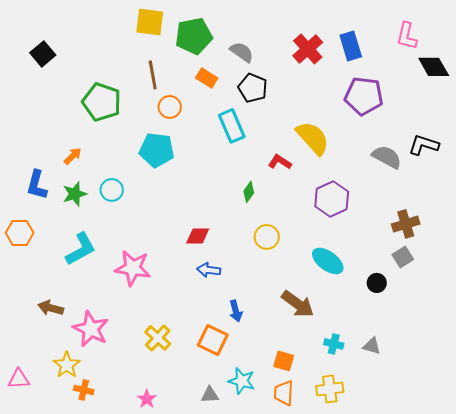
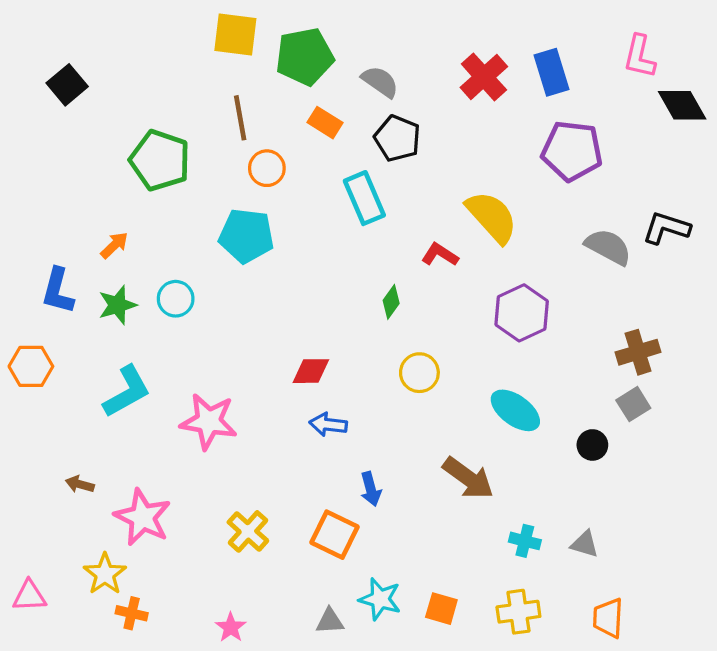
brown arrow: (51, 308) -> (80, 484), size x0.7
orange square: (284, 361) -> (441, 609), moved
orange trapezoid: (284, 393) -> (608, 618), moved

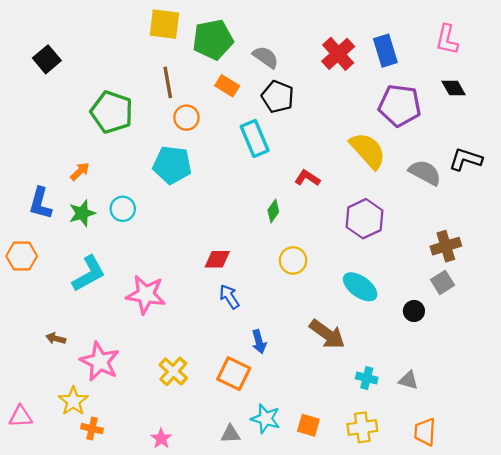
black diamond: (682, 105) -> (453, 88), moved, size x0.7
yellow semicircle: (492, 217) -> (368, 151), moved
blue arrow: (328, 425) -> (229, 297), turned 50

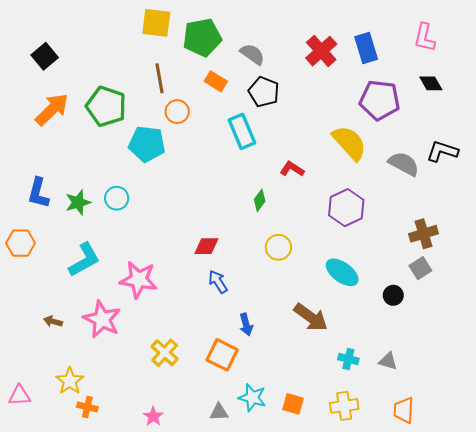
cyan pentagon: (172, 165) -> (147, 144), moved
orange arrow: (80, 171) -> (52, 110), moved, size x1.8
pink star: (100, 362) -> (102, 319), moved

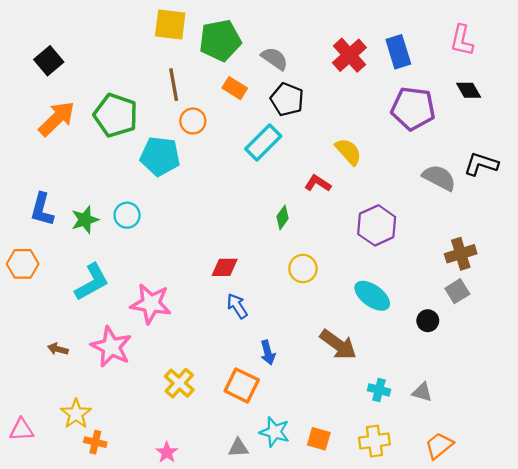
cyan rectangle: (242, 131) -> (263, 143), turned 68
yellow semicircle: (349, 143) -> (348, 152), moved, size x0.7
orange trapezoid: (404, 410) -> (439, 446), turned 48

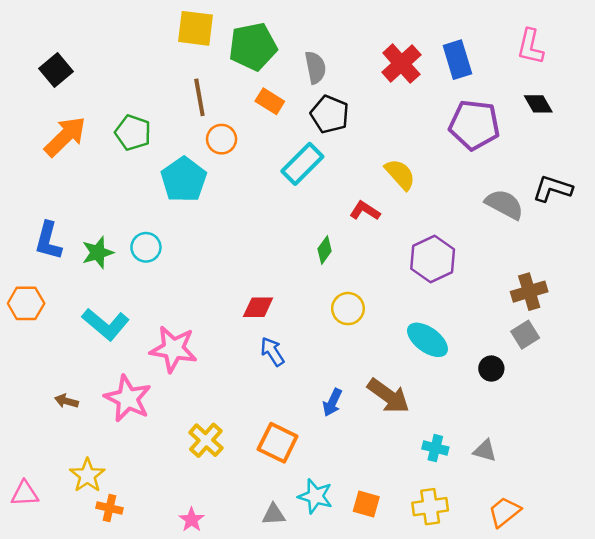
gray semicircle: (275, 59) -> (315, 67), turned 44
green pentagon: (116, 115) -> (133, 133), size x0.7
cyan pentagon: (160, 156) -> (184, 180), turned 30
cyan L-shape: (92, 282) -> (106, 324), turned 69
blue arrow: (268, 352) -> (332, 402), moved, turned 40

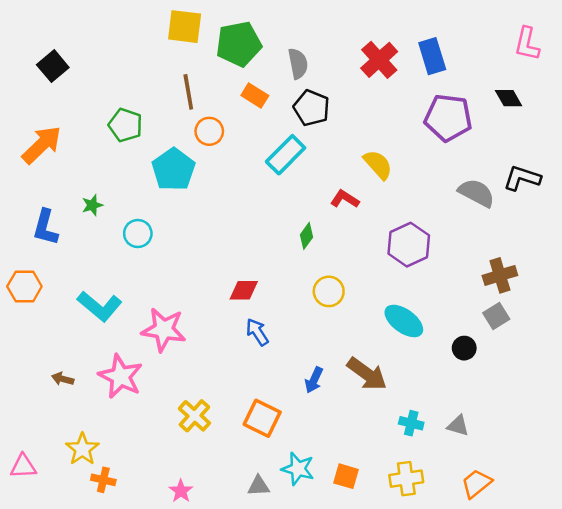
pink L-shape: (530, 47) -> (527, 44), moved
orange arrow: (65, 137) -> (42, 145), moved
green star: (98, 253) -> (92, 205), moved, size x0.7

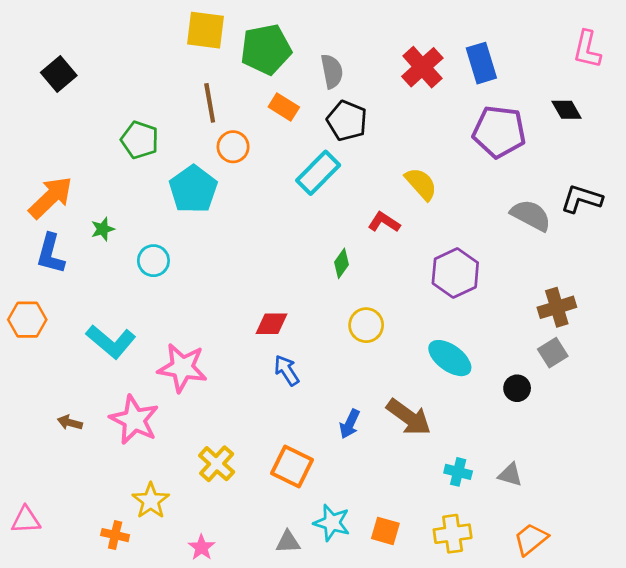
orange arrow: (42, 145) -> (51, 198), moved
yellow star: (82, 449) -> (151, 501), moved

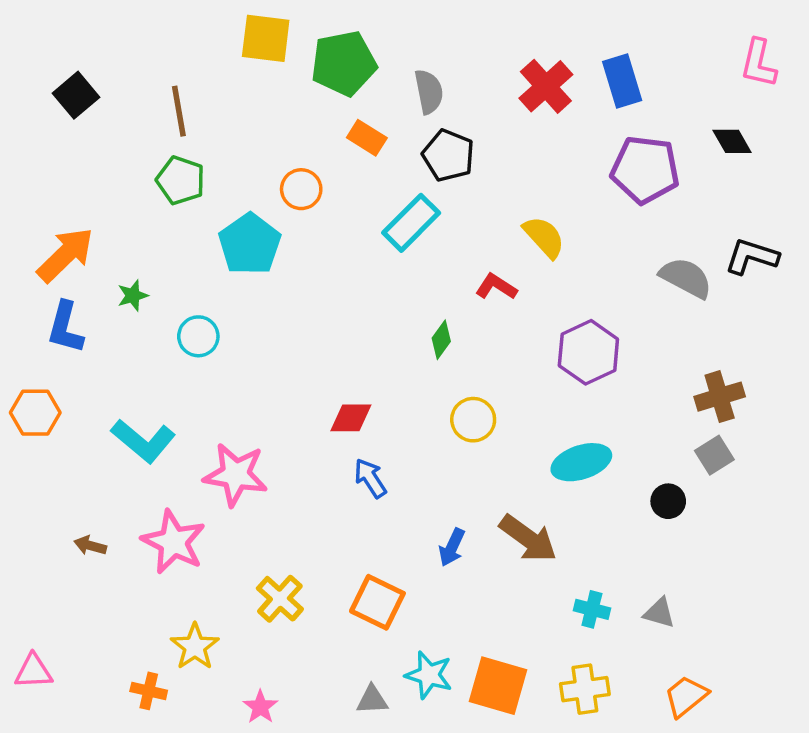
brown line: (210, 103) -> (179, 111), moved
cyan ellipse: (450, 358) -> (581, 462), turned -54
orange square: (385, 531) -> (498, 686), size x1.6

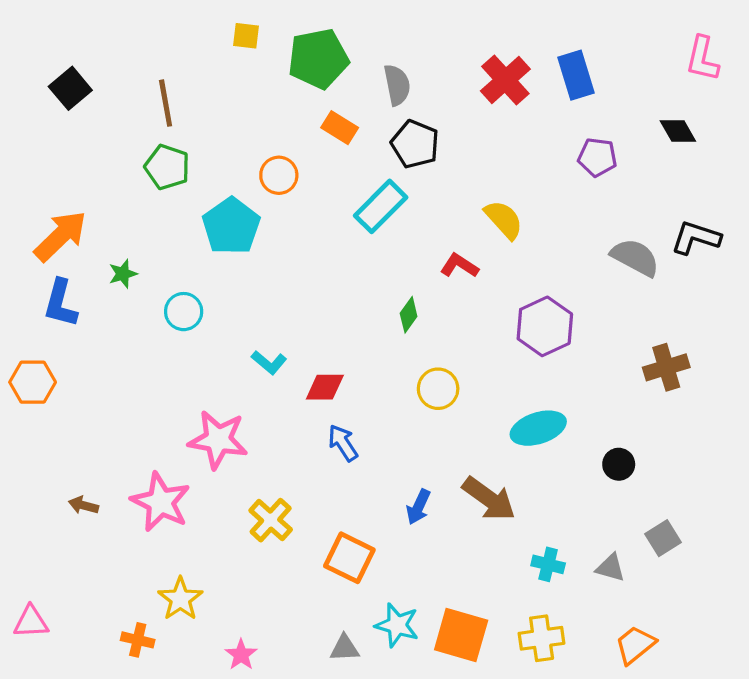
yellow square: (266, 38) -> (246, 36), size x0.6
purple pentagon: (645, 170) -> (597, 157), size x0.6
cyan L-shape: (143, 441) -> (269, 362), moved, size x0.6
gray square: (714, 455) -> (663, 538), moved
yellow cross: (280, 599) -> (271, 520), moved

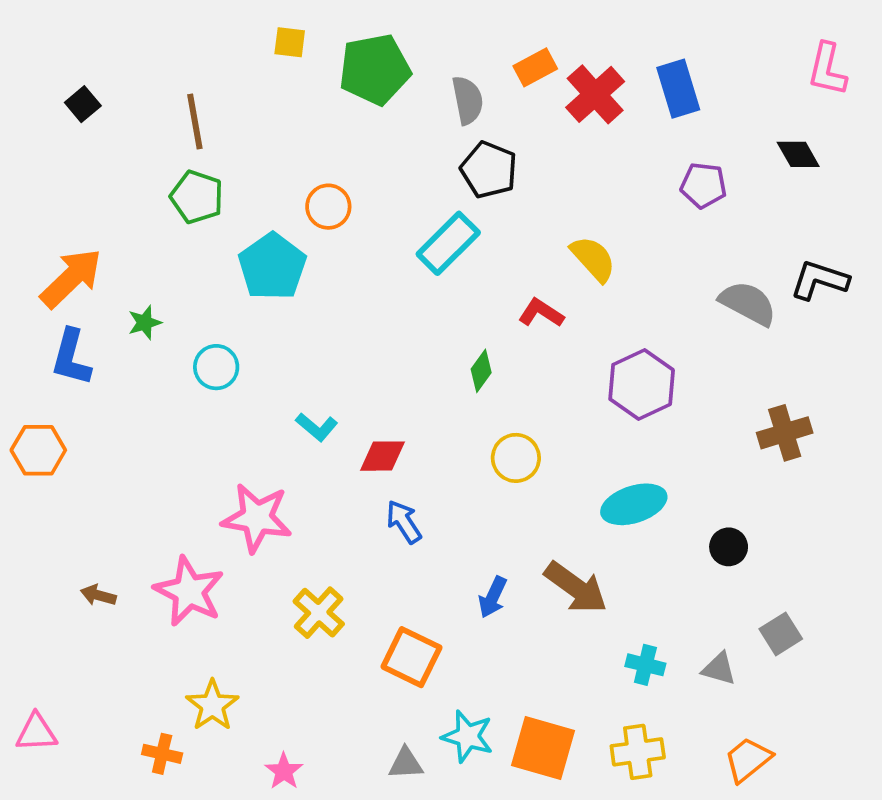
black square: (70, 88) -> (83, 104), size x0.7
orange rectangle: (340, 128) -> (535, 67), moved, turned -60

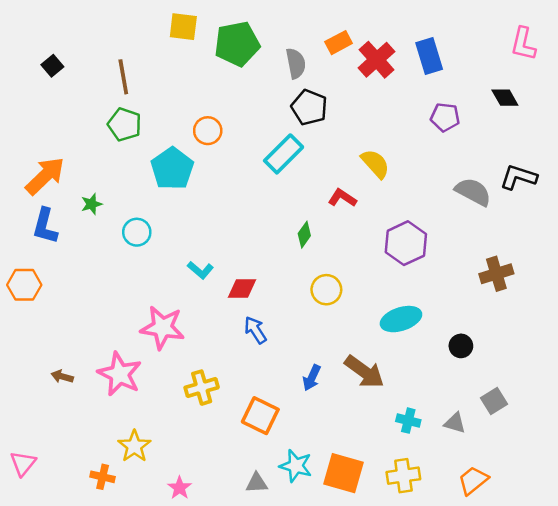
yellow square: (290, 42) -> (183, 27), size x1.4
yellow cross: (319, 613) -> (202, 388), turned 32
pink triangle: (36, 733) -> (23, 463), turned -48

